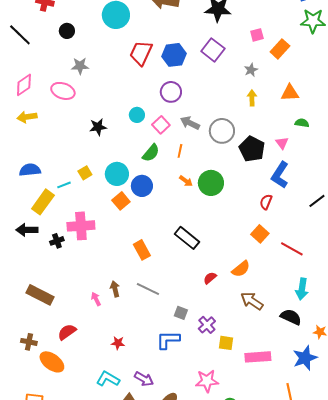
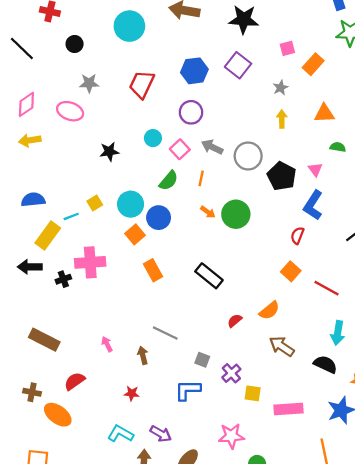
red trapezoid: (141, 53) -> (142, 84), moved
orange rectangle: (142, 250) -> (153, 270), moved
brown arrow: (115, 289) -> (143, 355), moved

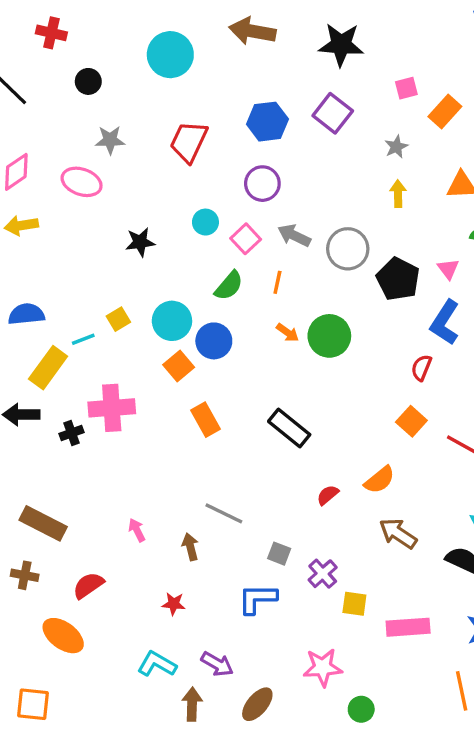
brown cross: (32, 392) -> (25, 575), moved

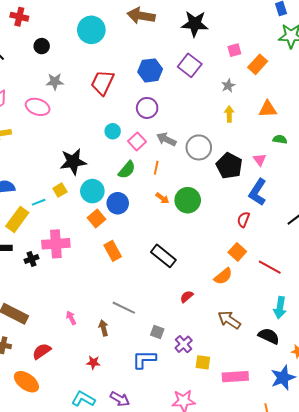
black star: (140, 242) -> (73, 162), moved, size x1.5
orange semicircle: (380, 480) -> (223, 276), moved

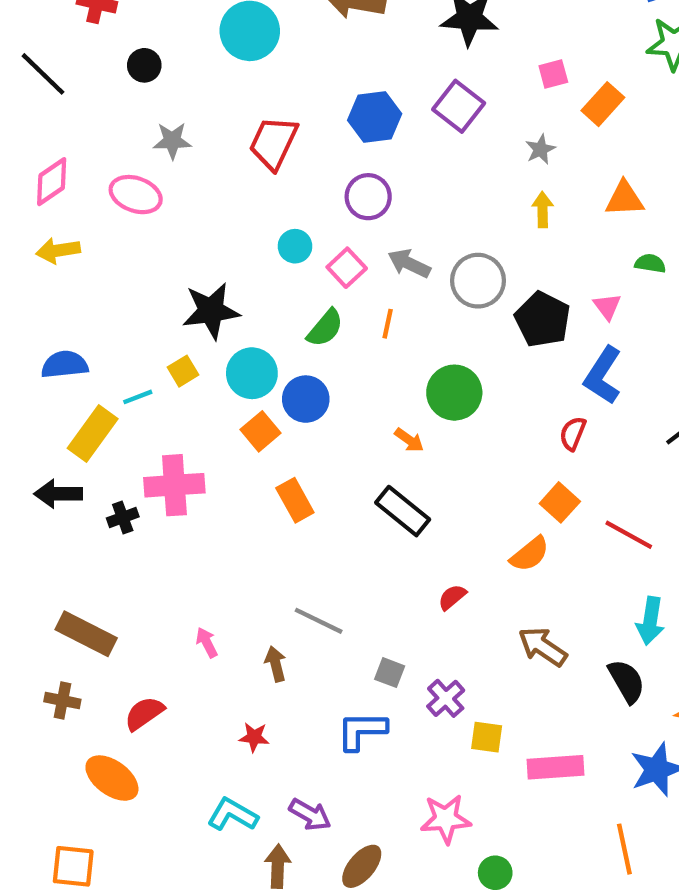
orange arrow: (162, 198) -> (409, 440), moved
black semicircle: (269, 336) -> (627, 681), turned 35

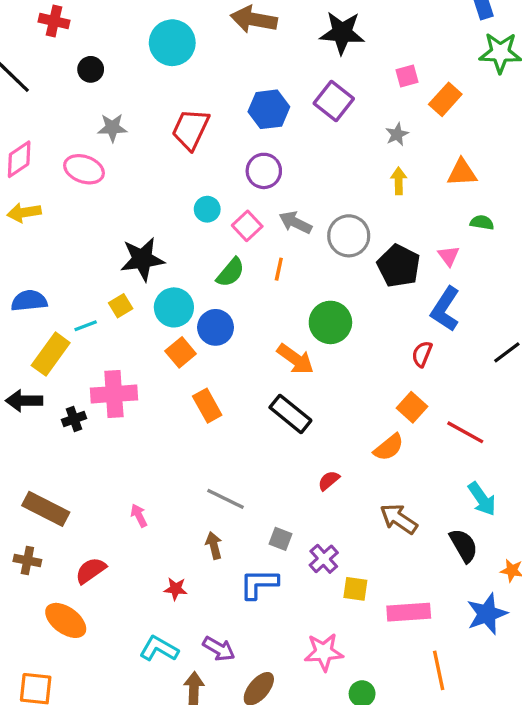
orange arrow: (409, 440) -> (295, 359), size x1.6
cyan arrow: (650, 621) -> (482, 499), turned -44
brown arrow: (276, 664) -> (214, 546), moved
orange line: (624, 849) -> (439, 670), moved

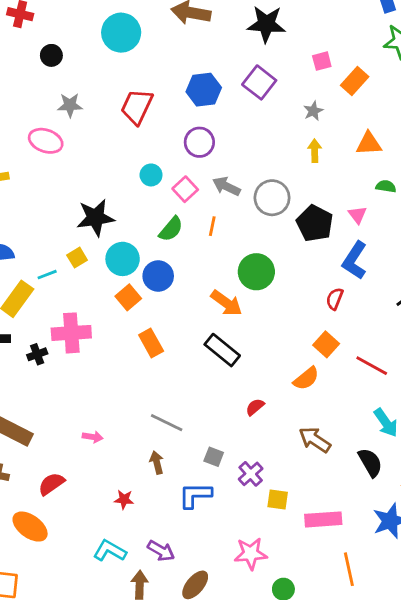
pink arrow: (139, 516) -> (93, 437), turned 126

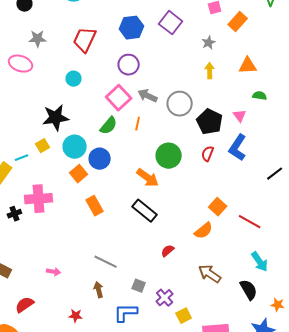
cyan circle: (151, 175) -> (74, 79), moved
pink square: (185, 189) -> (119, 98), size x1.4
red semicircle: (335, 299) -> (208, 154), moved
yellow square: (278, 499) -> (184, 316), turned -35

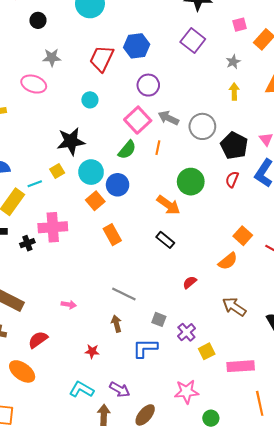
blue hexagon: (132, 28) -> (137, 46), moved
black rectangle: (145, 211) -> (165, 240), size x0.7

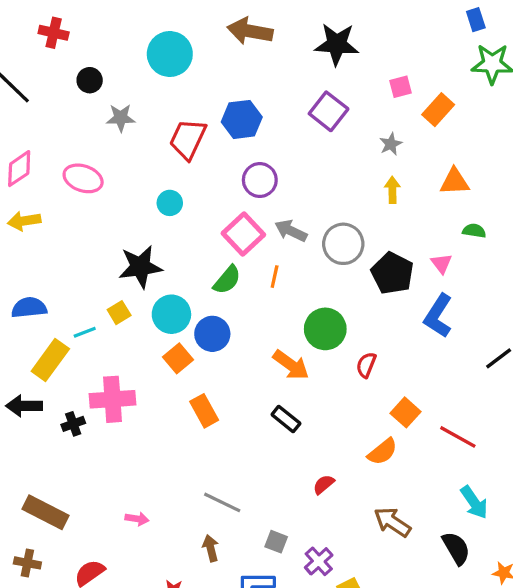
gray star: (52, 57) -> (121, 118), moved
red semicircle: (232, 179) -> (366, 365), moved

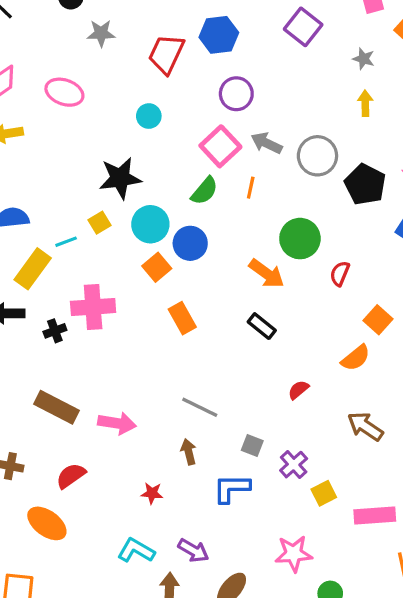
gray star: (391, 144) -> (364, 59), turned -30
brown rectangle: (45, 512) -> (56, 407), moved
pink arrow: (137, 519) -> (117, 423), size x1.6

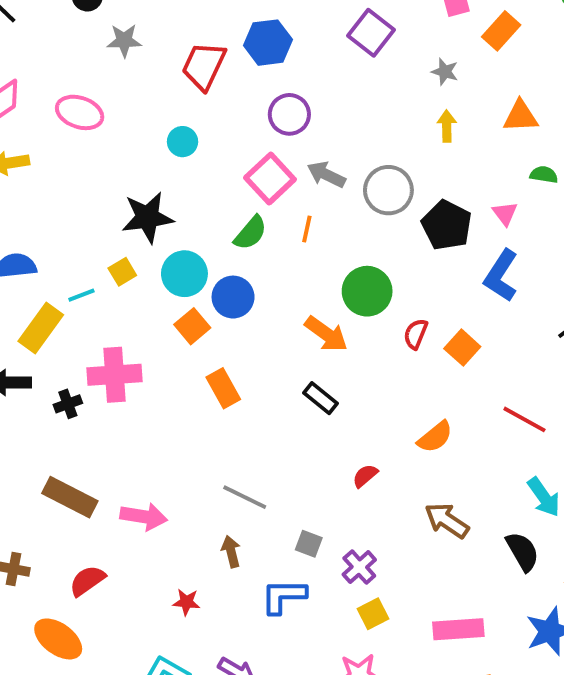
orange square: (378, 320) -> (462, 348), moved
yellow square: (324, 493) -> (373, 614), moved

